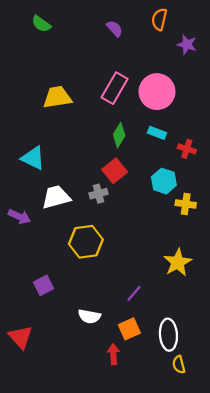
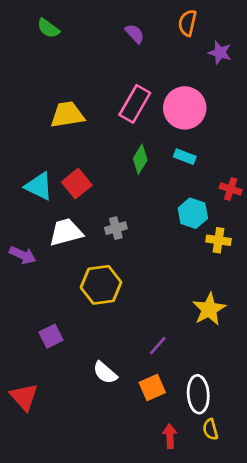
red cross: (187, 149) -> (231, 189), moved
red square: (115, 171) -> (77, 184), moved
white semicircle: (89, 316) -> (105, 373), turned 30
red arrow: (113, 354) -> (170, 436), moved

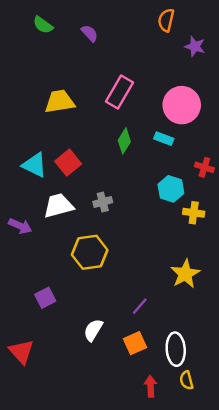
purple semicircle: (135, 34) -> (90, 33), moved
pink circle: (185, 108) -> (182, 105), moved
white semicircle: (105, 373) -> (93, 330), turned 80

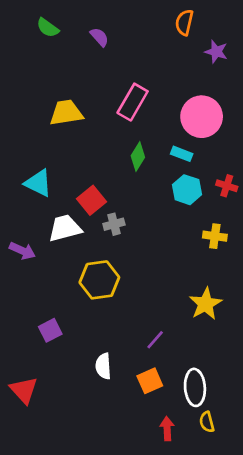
red square: (68, 163) -> (91, 200), moved
cyan hexagon: (171, 189) -> (187, 190), moved
white semicircle: (93, 330) -> (103, 366), turned -35

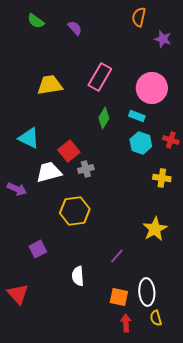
orange square: (150, 381) -> (119, 297), moved, turned 36

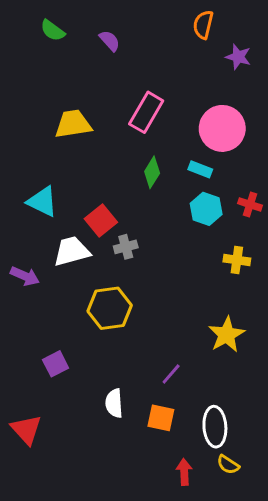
orange square: (119, 297) -> (161, 418), moved
yellow semicircle: (156, 318) -> (228, 465), turned -42

